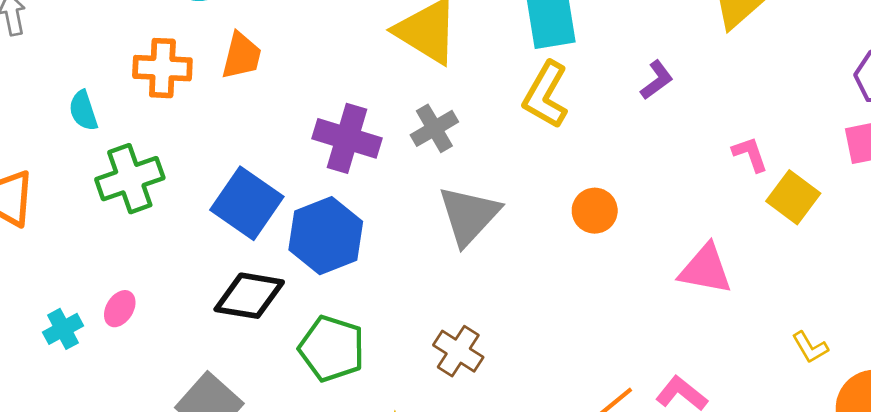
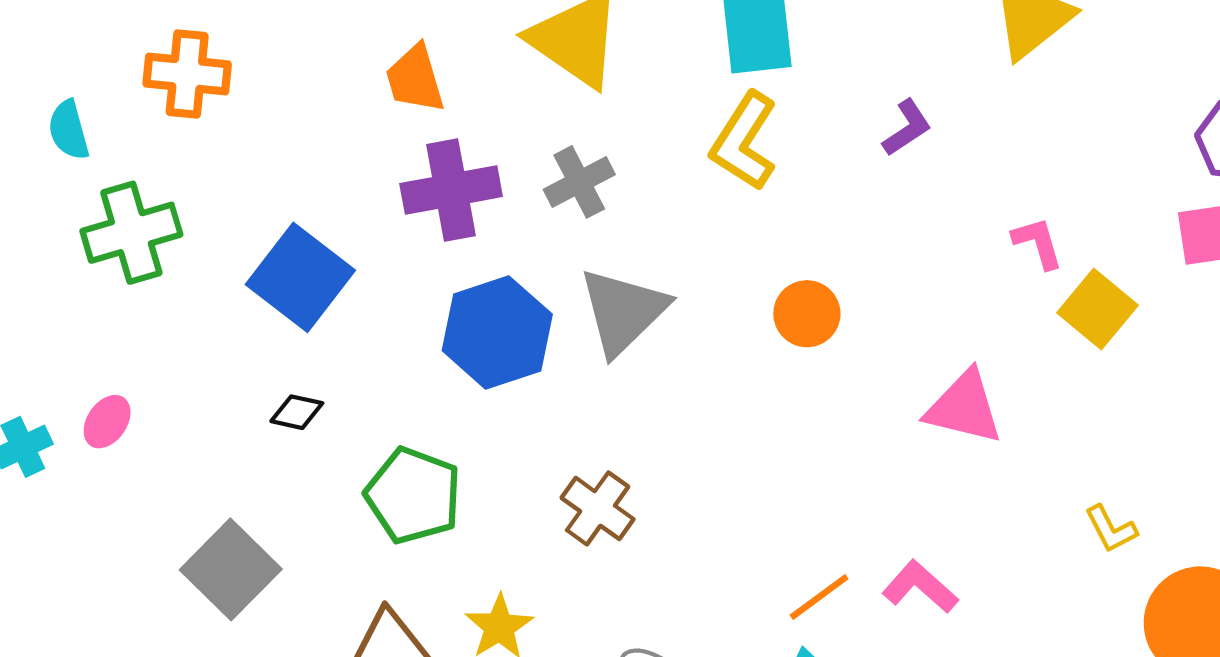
orange trapezoid: (241, 56) -> (415, 79), moved, turned 147
purple cross: (347, 138) -> (451, 190), turned -30
blue hexagon: (326, 236) -> (497, 332), moved
black diamond: (249, 296) -> (297, 412), size x0.5

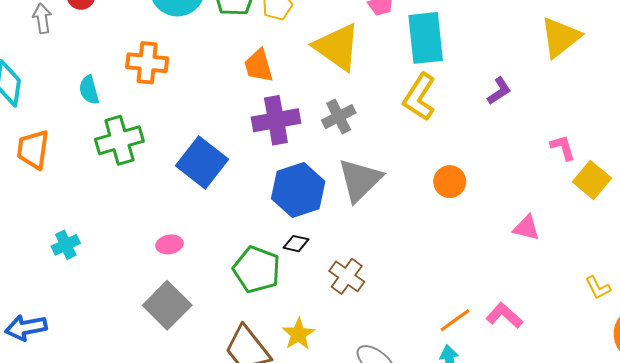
pink triangle: (964, 407) -> (526, 228), size x0.7
black diamond: (297, 412) -> (296, 244), moved
pink ellipse: (107, 422) -> (169, 244), moved, turned 45

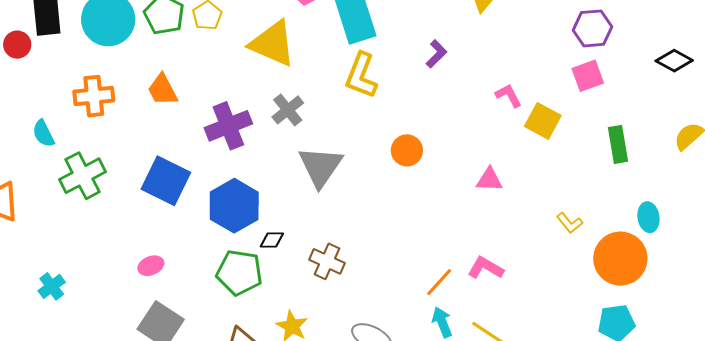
orange trapezoid: (259, 66) -> (163, 90), moved
blue hexagon: (298, 190) -> (234, 206), moved

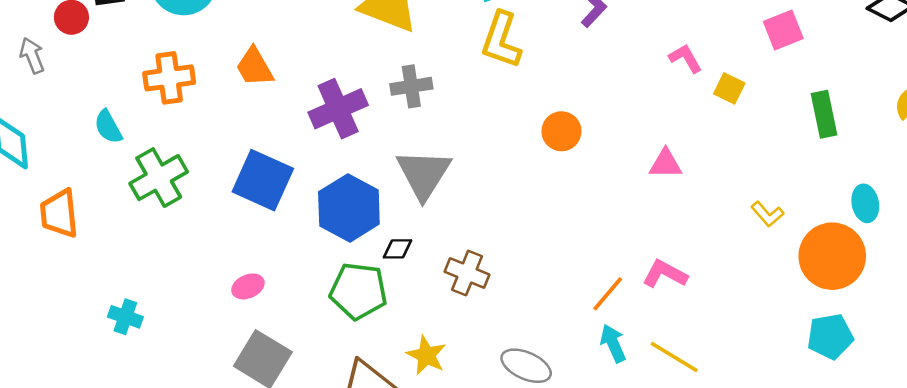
gray cross: (288, 110) -> (411, 86), turned 32
yellow square: (543, 121) -> (729, 88), size x0.7
gray triangle: (321, 167) -> (424, 174), moved
cyan cross: (52, 286) -> (125, 317), turned -32

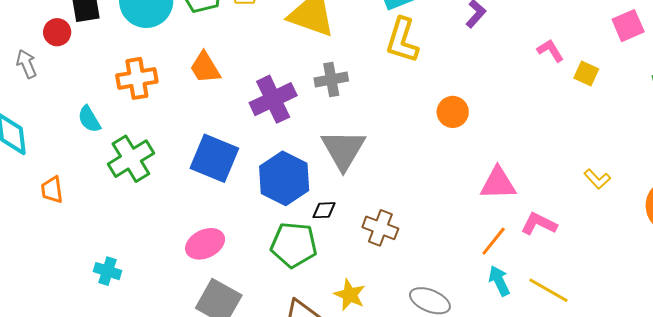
pink triangle: (666, 164) -> (498, 183), moved, size x1.4
orange trapezoid: (59, 213) -> (52, 190), size x0.7
yellow L-shape: (767, 214) -> (597, 179), moved
pink ellipse: (248, 286) -> (205, 244), size x1.5

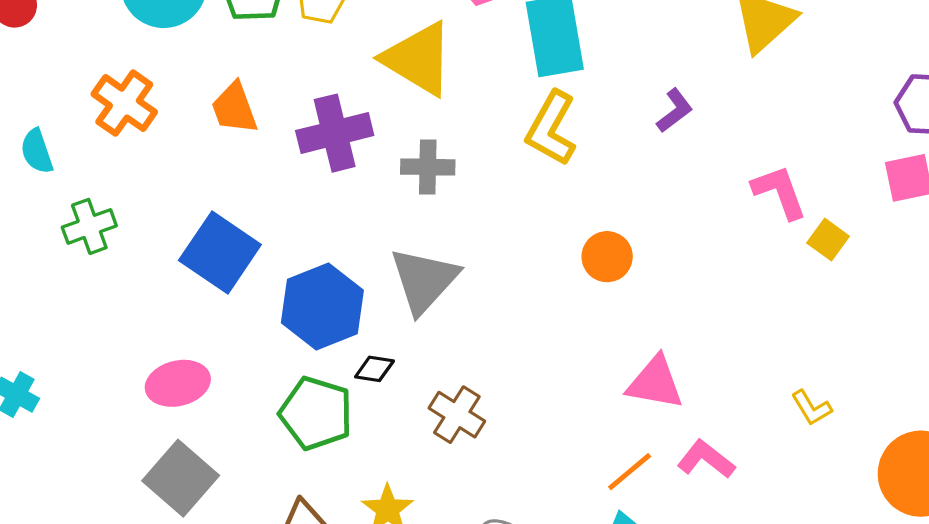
pink L-shape: (550, 50) -> (779, 192), size x1.4
orange cross: (137, 78) -> (124, 103), turned 33
purple cross: (273, 99) -> (335, 133), moved
green cross: (131, 159) -> (89, 226), size x0.7

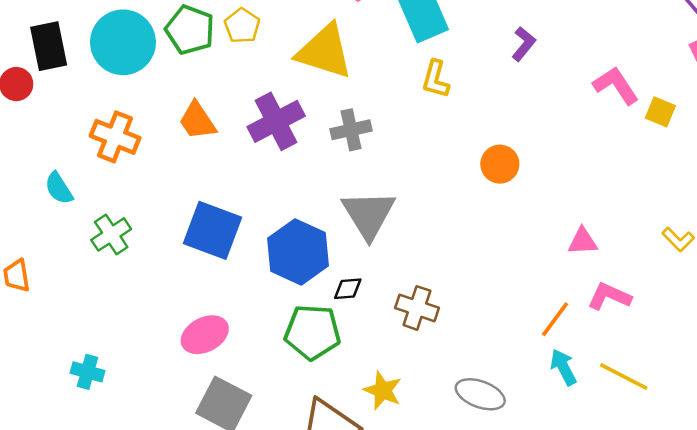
yellow L-shape: (551, 128) -> (436, 79), size x0.7
pink triangle: (655, 383) -> (583, 241), moved, size x0.7

